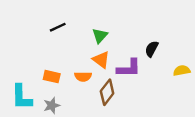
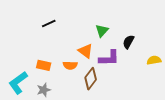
green triangle: (100, 36) -> (102, 31), moved
cyan L-shape: (22, 97) -> (18, 83), turned 55

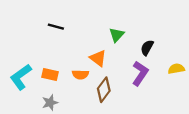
black line: (49, 23) -> (56, 27), turned 40
purple L-shape: (109, 58) -> (140, 73), moved, turned -55
cyan L-shape: (18, 83) -> (21, 77), moved

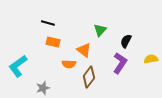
orange rectangle: (50, 75) -> (53, 42), moved

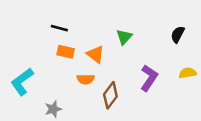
black semicircle: (126, 41) -> (178, 34), moved
orange triangle: (84, 50) -> (95, 54), moved

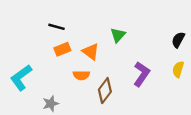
black semicircle: (178, 34) -> (178, 40), moved
orange rectangle: (66, 52) -> (62, 49), turned -35
yellow semicircle: (188, 73) -> (178, 69), turned -63

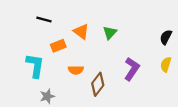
black line: (56, 27) -> (44, 19), moved
orange triangle: (91, 52) -> (81, 32), moved
cyan L-shape: (21, 78) -> (35, 66), moved, turned 135

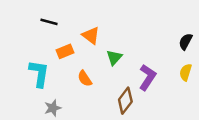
green triangle: (110, 33) -> (114, 58), moved
orange semicircle: (76, 70) -> (85, 78), turned 56
brown diamond: (98, 84) -> (125, 101), moved

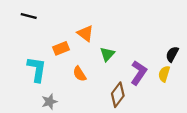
black line: (49, 22) -> (29, 16), moved
black semicircle: (186, 42) -> (172, 54), moved
yellow semicircle: (186, 72) -> (164, 74), moved

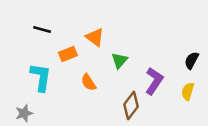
black line: (29, 16) -> (42, 29), moved
yellow semicircle: (164, 74) -> (188, 91), moved
gray star: (49, 102) -> (24, 113), moved

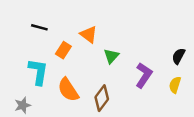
orange rectangle: (68, 54) -> (63, 50), turned -35
orange semicircle: (88, 82) -> (68, 90), moved, size x1.5
brown diamond: (131, 106) -> (102, 98), moved

